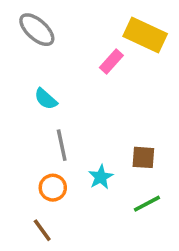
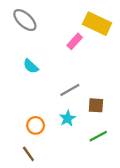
gray line: (62, 145) -> (70, 90), moved, turned 72

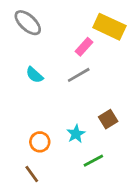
gray line: (70, 90) -> (79, 75), moved
brown square: (96, 105) -> (108, 119), turned -35
green line: (98, 136) -> (93, 161), moved

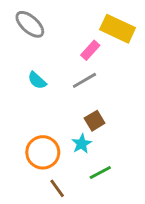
brown square: (108, 119) -> (95, 121), moved
orange circle: (40, 142) -> (43, 152), size x1.5
brown line: (32, 174) -> (57, 188), moved

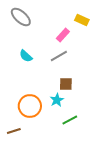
yellow rectangle: (118, 29) -> (82, 20), size x0.6
brown square: (95, 121) -> (66, 84), turned 32
brown line: (57, 188) -> (14, 131), moved, turned -72

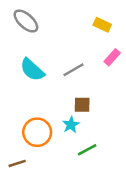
pink rectangle: (63, 35) -> (112, 57), moved
cyan semicircle: (26, 56) -> (32, 70), size x1.5

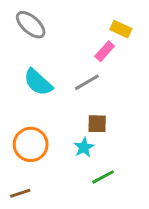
pink rectangle: (112, 57) -> (105, 51), moved
orange circle: (37, 132) -> (31, 144), moved

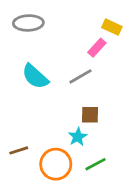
gray ellipse: (31, 25) -> (28, 23), turned -44
orange circle: (31, 144) -> (56, 164), moved
brown line: (20, 193) -> (19, 150), moved

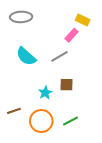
cyan star: (78, 137) -> (45, 93), moved

